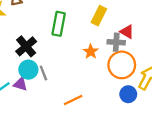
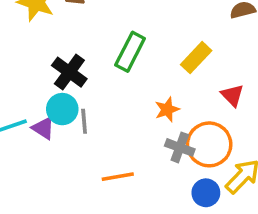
gray cross: (116, 42) -> (180, 147), moved
black cross: (26, 46) -> (69, 72), turned -30

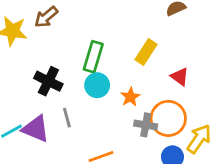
cyan circle: (62, 109) -> (97, 85), moved
purple triangle: (43, 128) -> (36, 129), size x1.5

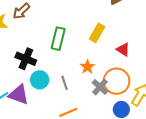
cyan circle: (97, 85) -> (40, 80), moved
gray line: (67, 118) -> (64, 83), moved
gray cross: (146, 125) -> (100, 87), turned 35

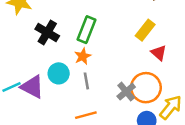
yellow rectangle: (97, 33) -> (145, 30), moved
black cross: (26, 59) -> (47, 32), moved
orange star: (87, 67) -> (83, 56), moved

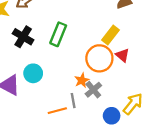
orange star: (83, 56) -> (82, 80), moved
gray line: (86, 81) -> (73, 101), moved
orange circle: (146, 88) -> (99, 58), moved

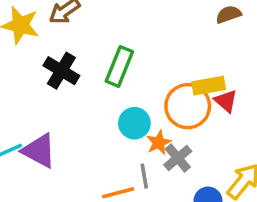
yellow rectangle: (110, 35) -> (209, 86), moved, turned 42
cyan circle: (33, 73) -> (134, 123), moved

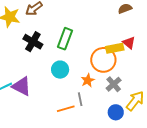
red triangle: (226, 101) -> (129, 43), moved
cyan circle: (134, 123) -> (60, 70), moved
gray cross: (178, 158) -> (114, 84), moved

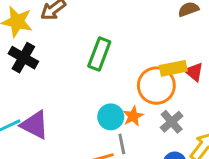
black cross: (33, 42) -> (23, 58), moved
red triangle: (129, 43) -> (194, 72), moved
cyan circle: (60, 70) -> (111, 117), moved

